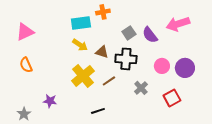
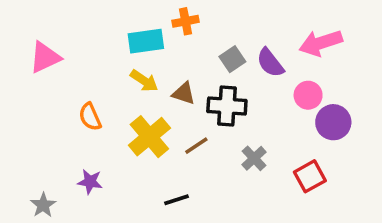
orange semicircle: (26, 65) -> (90, 117), moved
pink circle: (162, 66) -> (308, 95), moved

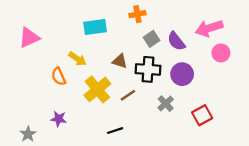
orange cross: (186, 21) -> (137, 14), moved
yellow arrow: (144, 81) -> (77, 59), moved
pink circle: (308, 95) -> (221, 53), moved
purple circle: (333, 122) -> (182, 74), moved

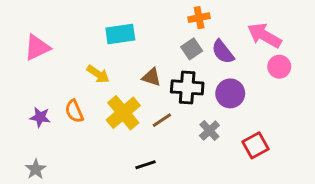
orange cross: (137, 14) -> (199, 18), moved
pink arrow: (209, 28) -> (264, 35), turned 48
orange semicircle: (59, 76) -> (74, 111), moved
purple star: (59, 119) -> (40, 117), moved

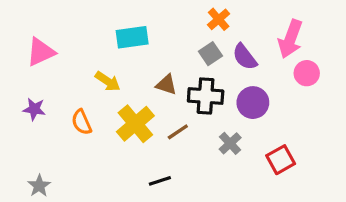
orange cross: (199, 18) -> (219, 19), turned -30
pink arrow: (264, 35) -> (290, 39), turned -100
purple star: (40, 117) -> (34, 109), moved

